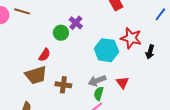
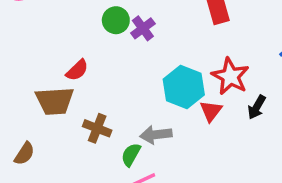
green circle: (61, 33) -> (116, 20), moved
red triangle: (123, 82) -> (211, 111), moved
green semicircle: (99, 94) -> (131, 155), moved

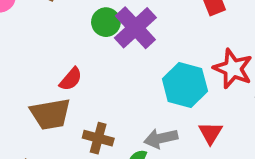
purple cross: (143, 28) -> (135, 28), size x1.6
red triangle: (211, 111) -> (211, 133), moved

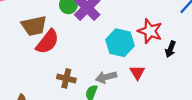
red semicircle: (71, 79) -> (47, 42), size x1.6
brown trapezoid: (50, 114) -> (34, 26), moved

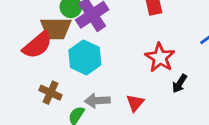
brown trapezoid: (34, 26) -> (56, 28), moved
cyan hexagon: (120, 43) -> (85, 57), moved

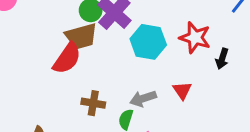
cyan hexagon: (85, 57) -> (148, 42), moved

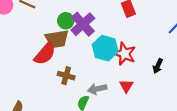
red star: (195, 38) -> (125, 54), moved
brown cross: (93, 103) -> (66, 76), moved

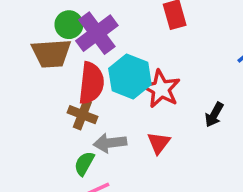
red semicircle: (45, 54) -> (91, 83), moved, turned -40
brown cross: (66, 76) -> (82, 115), moved

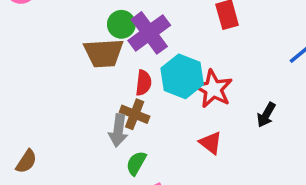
red semicircle: (91, 83) -> (144, 83), size x0.6
gray arrow: (110, 143) -> (118, 130), moved, turned -76
red triangle: (159, 143) -> (211, 143), turned -30

